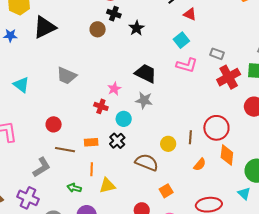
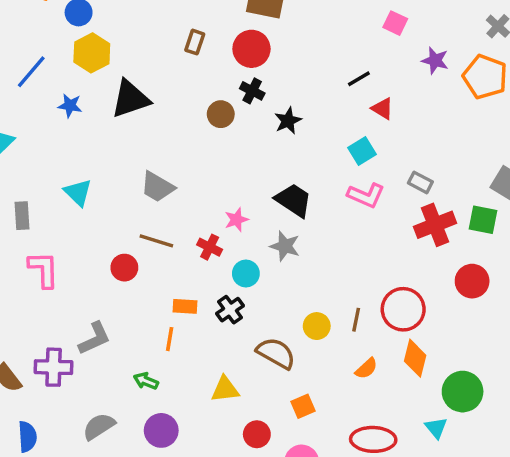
brown line: (65, 150) -> (156, 241), moved
orange line: (92, 169) -> (170, 339), moved
yellow triangle: (107, 186) -> (225, 389), moved
purple cross: (28, 198) -> (54, 367), moved, turned -30

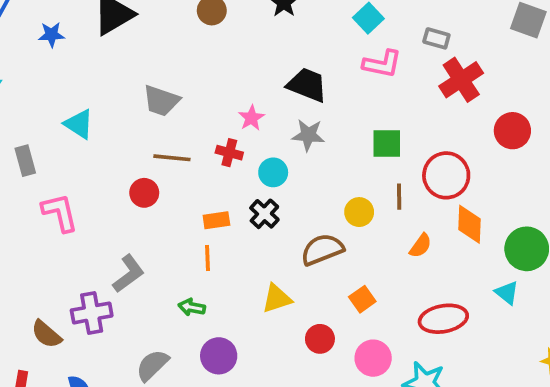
green square: (483, 220) -> (387, 144), moved
brown semicircle: (276, 353) -> (322, 249), turned -39

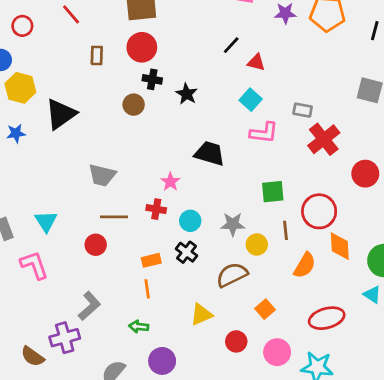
cyan triangle: (79, 124) -> (46, 221), moved, turned 30
gray star: (308, 135) -> (233, 224), moved
orange semicircle: (421, 246) -> (305, 265), size x1.4

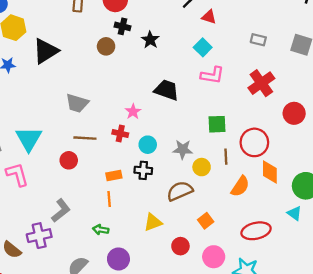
gray rectangle: (303, 110) -> (258, 40), moved
cyan triangle: (46, 221) -> (29, 139), size x1.4
black cross: (186, 252) -> (143, 170), turned -36

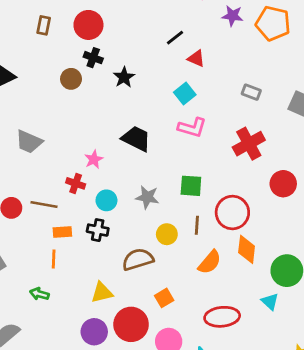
brown line: (85, 138) -> (44, 204), moved
gray star: (183, 149) -> (147, 197), moved
red circle: (180, 246) -> (131, 324), size x1.6
purple circle: (118, 259) -> (94, 332), moved

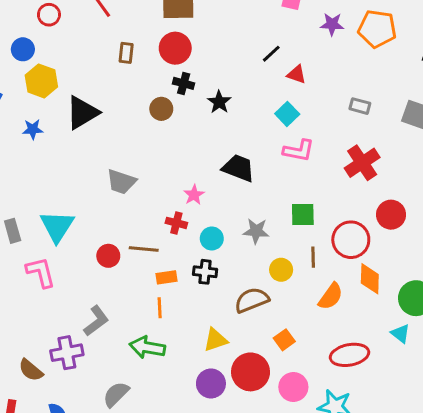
red circle: (283, 184) -> (391, 215), moved
green arrow: (39, 294) -> (147, 347), size x1.6

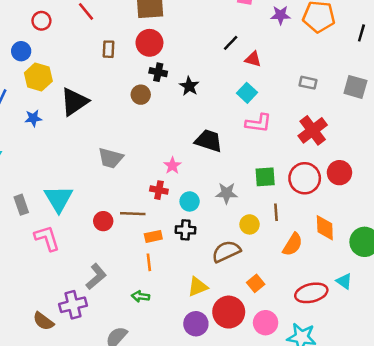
red circle: (351, 240) -> (305, 178), moved
cyan triangle: (400, 334) -> (344, 281), moved
green arrow: (147, 347) -> (140, 296), size x0.6

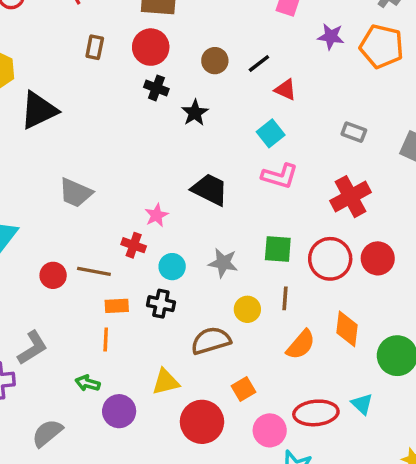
brown circle: (141, 95) -> (215, 61), moved
pink circle: (266, 323) -> (270, 430), moved
purple circle: (196, 324) -> (119, 411), moved

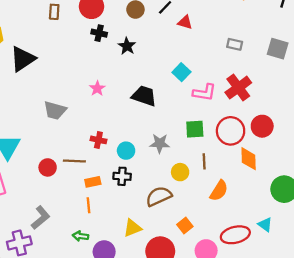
cyan square: (271, 133) -> (181, 72), moved
pink L-shape: (280, 176) -> (204, 92), moved
pink star: (156, 215) -> (97, 88), moved
orange diamond: (347, 329) -> (249, 159), moved

